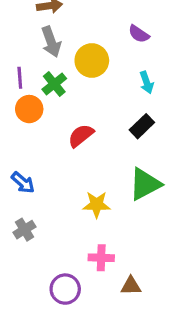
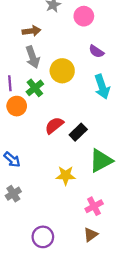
cyan arrow: (147, 82) -> (102, 87), size x1.5
black rectangle: (142, 126) -> (78, 132), moved
pink cross: (101, 258) -> (94, 206), moved, turned -30
brown triangle: (131, 286) -> (91, 235), turned -35

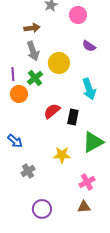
cyan arrow: (102, 87) -> (89, 89), moved
black rectangle: (78, 132) -> (73, 117), turned -35
gray cross: (13, 194) -> (28, 171), moved
brown triangle: (91, 235) -> (84, 207), turned 32

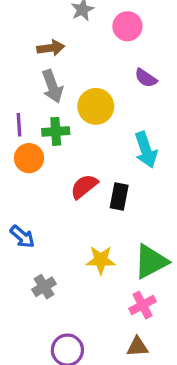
green cross: (35, 78) -> (56, 131), turned 35
green triangle: (93, 142) -> (151, 262), moved

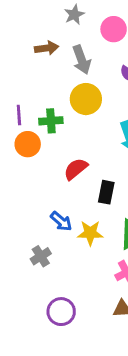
gray arrow: (52, 86) -> (82, 60), moved
black rectangle: (119, 197) -> (106, 192), moved
blue arrow: (22, 237) -> (61, 221), moved

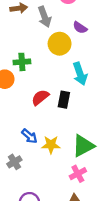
yellow circle: (86, 99) -> (60, 44), moved
black rectangle: (106, 192) -> (64, 100), moved

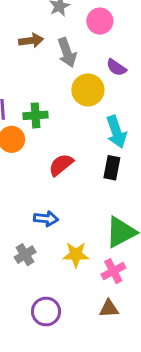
black rectangle: (64, 100) -> (112, 168), moved
blue arrow: (29, 136) -> (46, 219), turned -35
yellow star: (51, 145) -> (76, 255), moved

